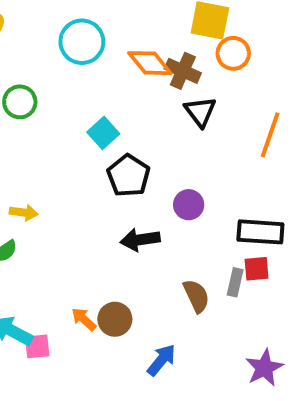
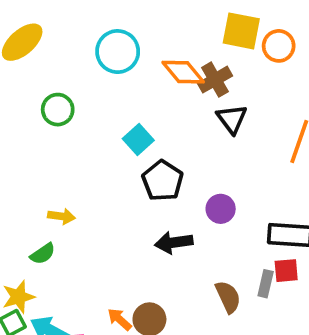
orange circle: (233, 53) -> (279, 46), moved
brown cross: (183, 71) -> (215, 80), turned 36

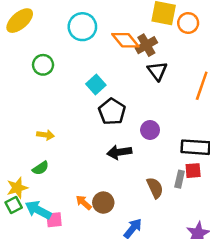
green semicircle: (43, 254) -> (41, 168), moved

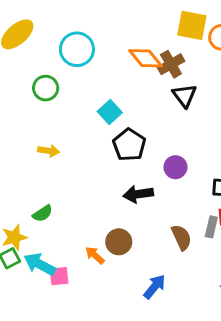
cyan circle: (82, 27) -> (77, 49), moved
yellow arrow: (45, 135) -> (49, 151), moved
brown circle: (103, 203) -> (119, 242), moved

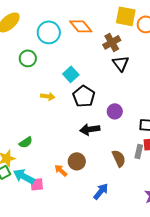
orange diamond: (146, 58) -> (81, 26), moved
yellow arrow: (49, 151) -> (48, 96), moved

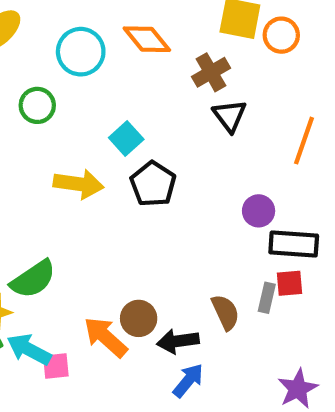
yellow arrow: (48, 96) -> (79, 184), size x1.6
purple circle: (115, 111) -> (259, 211), moved
black arrow: (90, 129) -> (178, 341), moved
green semicircle: (26, 142) -> (33, 279), size x1.6
orange arrow: (61, 170) -> (106, 337), size x1.6

